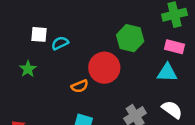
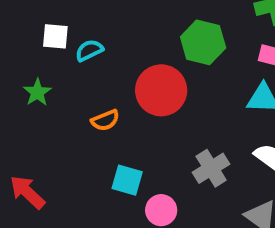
orange semicircle: (80, 86) -> (105, 120), moved

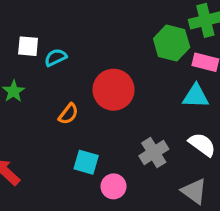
green hexagon: (203, 42) -> (172, 43), moved
orange semicircle: (105, 120) -> (68, 114), turned -30

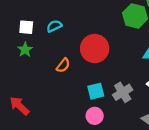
white square: (28, 46) -> (26, 27), moved
cyan square: (86, 162) -> (96, 91), moved, turned -30

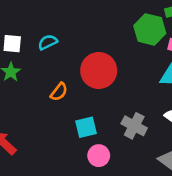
cyan square: (96, 91) -> (86, 127), moved
gray cross: (123, 92) -> (134, 126), turned -30

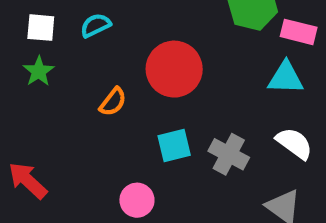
cyan square: (86, 127) -> (174, 146), moved
pink circle: (99, 156) -> (137, 200), moved

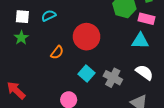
cyan square: (174, 146) -> (87, 73), turned -35

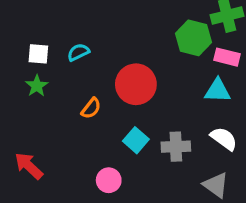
gray cross: (113, 78) -> (176, 147), turned -30

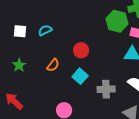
red circle: (136, 84) -> (81, 50), size x0.6
green star: (37, 86) -> (19, 65), moved
cyan square: (136, 140) -> (80, 76), moved

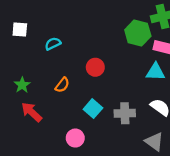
white square: (20, 31) -> (20, 29), moved
cyan square: (80, 76) -> (93, 109), moved
red arrow: (14, 101) -> (32, 112), moved

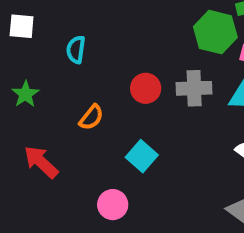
cyan semicircle: (53, 44) -> (76, 50), turned -56
green star: (22, 85) -> (25, 94), moved
gray cross: (125, 113) -> (194, 88), moved

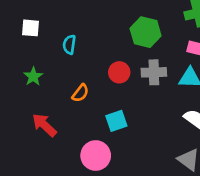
green hexagon: (215, 32) -> (146, 32), moved
cyan square: (142, 156) -> (116, 121), turned 30
pink circle: (113, 205) -> (96, 156), size x1.4

